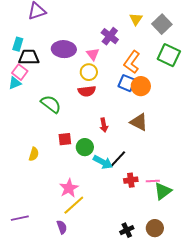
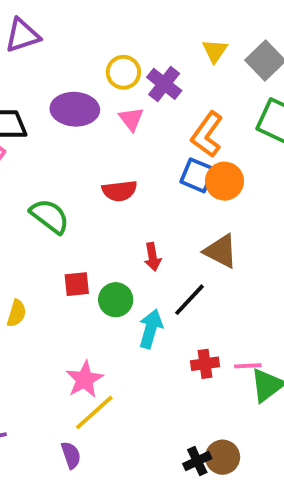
yellow circle: (89, 72) -> (123, 72), moved
black line: (118, 159) -> (190, 300), moved
cyan arrow: (103, 162) -> (151, 329), turned -102
brown circle: (155, 228) -> (223, 457), moved

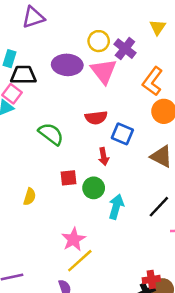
pink triangle: (131, 119) -> (104, 71), size x1.6
blue square: (197, 175) -> (122, 134), moved
red arrow: (153, 257) -> (104, 157), moved
black line: (190, 300) -> (159, 207), moved
red cross: (205, 364) -> (151, 280), moved

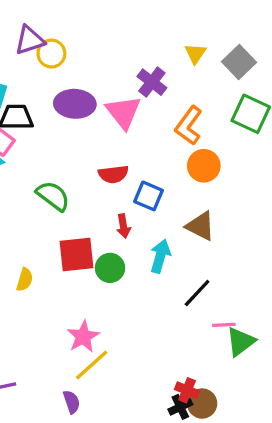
yellow circle: (99, 41) -> (51, 54), moved
red square: (68, 178) -> (77, 255), size x1.6
cyan arrow: (116, 207) -> (160, 256), moved
red cross: (151, 280) -> (187, 390), turned 30

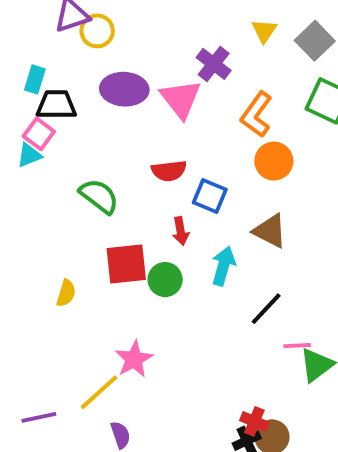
yellow line: (92, 365) -> (99, 392), moved

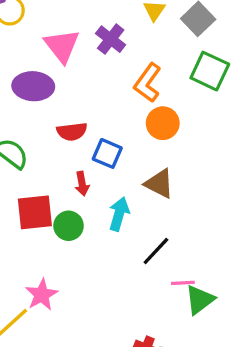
purple ellipse: (124, 89) -> (33, 86), moved
pink triangle: (181, 99) -> (62, 46), moved

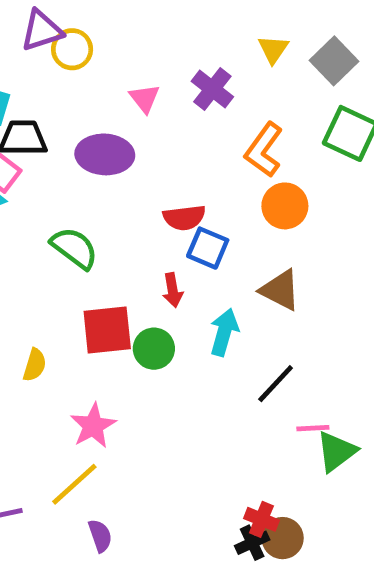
pink triangle: (62, 46) -> (145, 98), size x0.6
red semicircle: (72, 132) -> (184, 218), moved
pink star: (42, 295) -> (93, 426), moved

